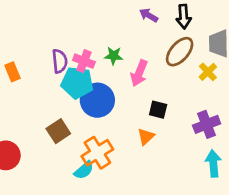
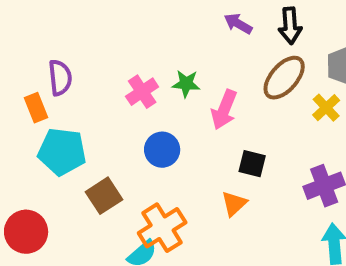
purple semicircle: (60, 61) -> (60, 78), moved
pink cross: (84, 61) -> (142, 92), turned 35
cyan pentagon: (77, 83) -> (62, 152), moved
blue circle: (97, 100) -> (162, 150), size x0.7

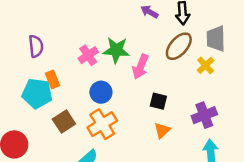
green star: (186, 84) -> (116, 50), size x1.5
orange rectangle: (36, 108) -> (52, 79), moved
orange triangle: (234, 204) -> (162, 130), moved
orange cross: (162, 228) -> (102, 124), moved

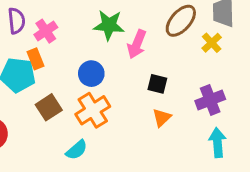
pink cross: (88, 55) -> (46, 31), moved

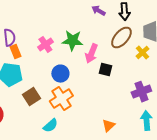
pink cross: (46, 31) -> (45, 45), moved
orange rectangle: (36, 59) -> (15, 52), moved
black square: (157, 84) -> (105, 70), moved
orange triangle: (162, 118) -> (108, 126), moved

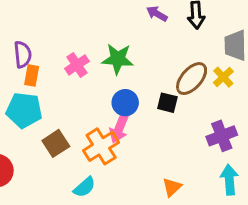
brown ellipse: (121, 38) -> (192, 79), moved
orange rectangle: (15, 52) -> (32, 76), turned 32
pink arrow: (91, 54) -> (119, 128), moved
blue circle: (60, 74) -> (125, 103), moved

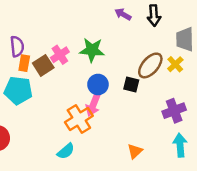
brown square: (56, 143) -> (43, 65), moved

